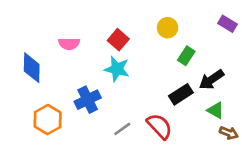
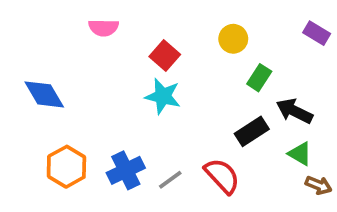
pink semicircle: (69, 44) -> (104, 28), moved
blue diamond: (32, 68) -> (44, 94), turned -32
black arrow: (211, 80) -> (294, 111), turned 60
blue cross: (88, 100) -> (126, 170), moved

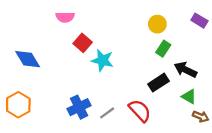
yellow circle: (233, 39) -> (157, 24), moved
red square: (165, 55) -> (83, 43), moved
orange hexagon: (66, 167) -> (18, 105), moved

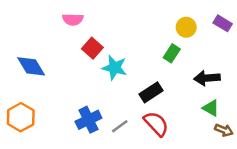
yellow circle: (157, 24) -> (186, 27), moved
green rectangle: (163, 49) -> (172, 53), moved
black arrow: (185, 70) -> (207, 78), turned -30
black rectangle: (159, 83) -> (151, 92), moved

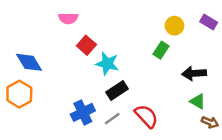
black rectangle: (151, 92) -> (117, 90), moved
orange hexagon: (21, 117) -> (19, 94), moved

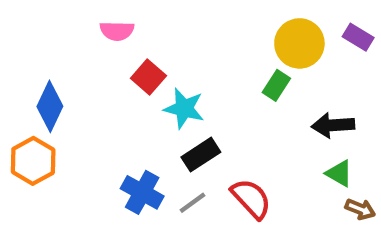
yellow circle: (174, 26) -> (299, 43), size x1.5
blue diamond: (29, 62) -> (50, 106), turned 56
blue cross: (83, 112) -> (142, 192), turned -35

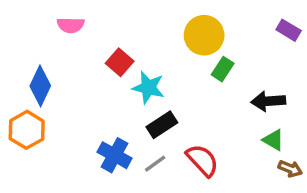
pink semicircle: (117, 31) -> (71, 25), moved
yellow circle: (299, 43) -> (204, 35), moved

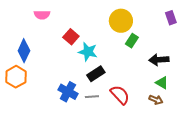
purple rectangle: (289, 30) -> (171, 18), turned 40
gray line: (155, 164) -> (92, 97), turned 32
brown arrow: (290, 169) -> (156, 100), moved

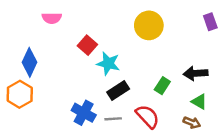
green rectangle: (132, 41) -> (162, 86), moved

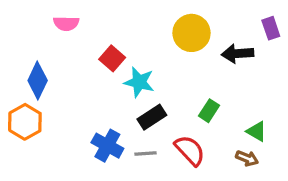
black arrow: (196, 73) -> (238, 54), moved

